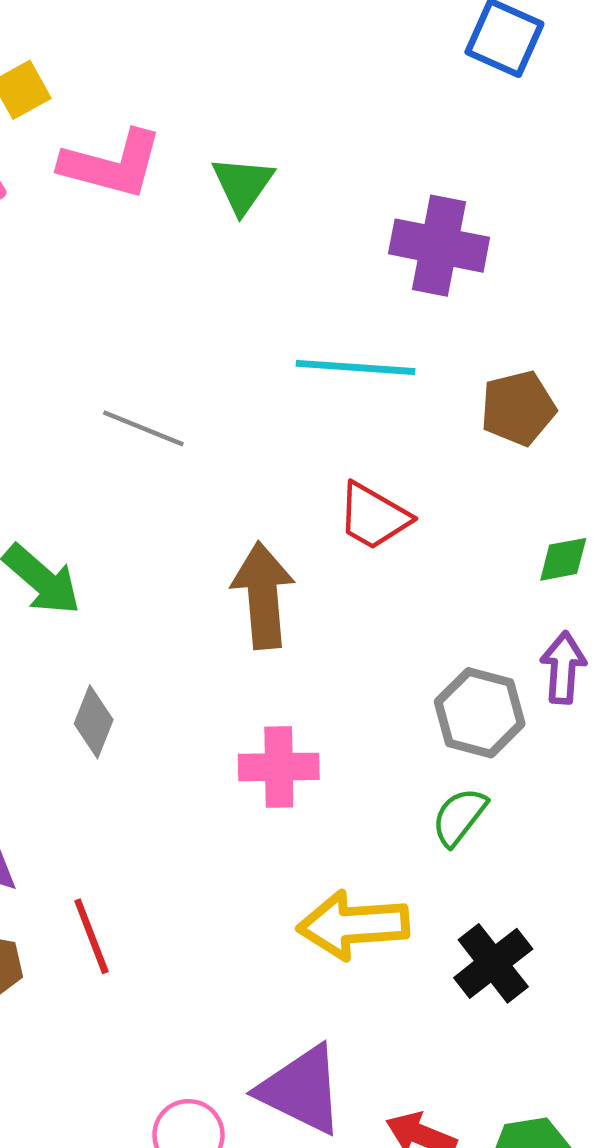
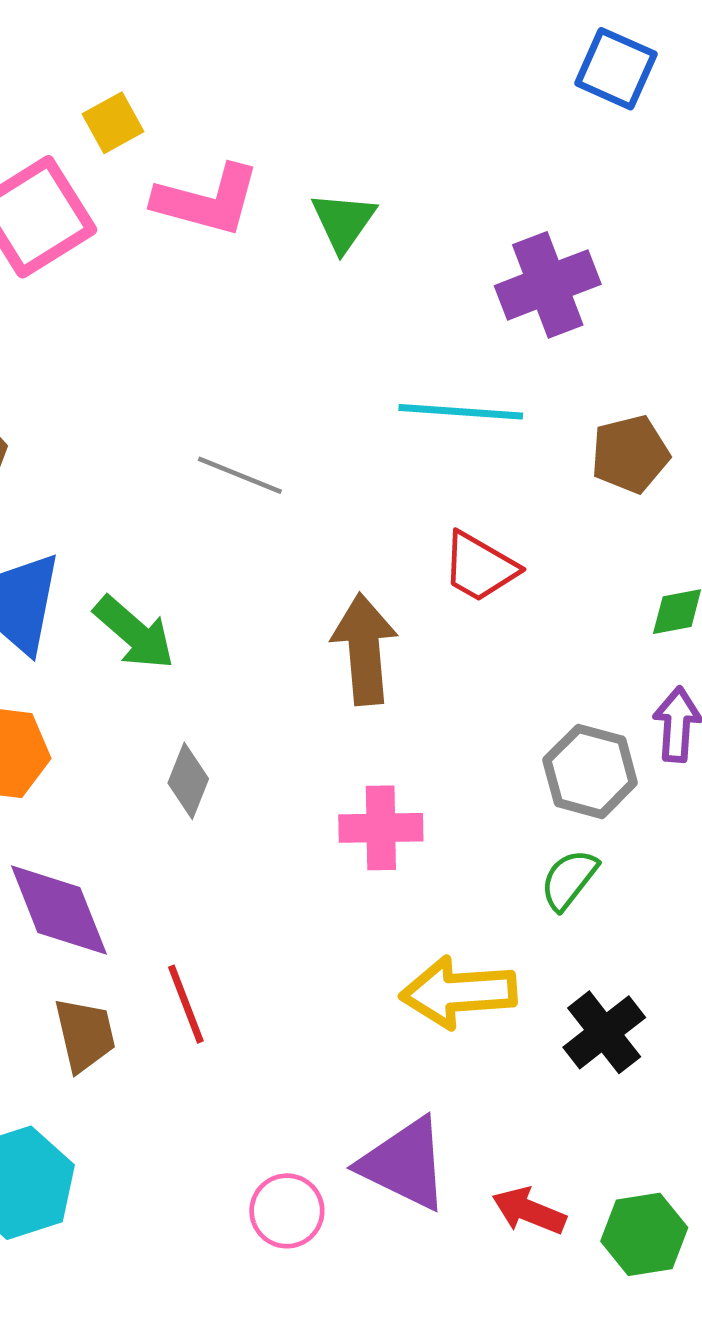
purple cross: (439, 246) -> (548, 285), turned -32

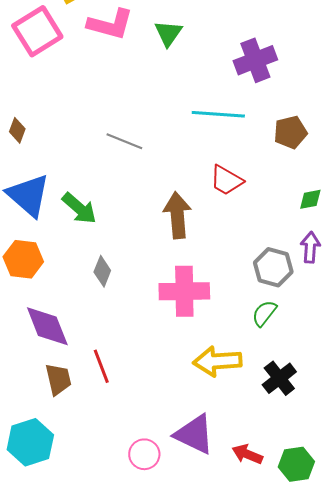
pink cross: (381, 828) -> (184, 291), size x1.4

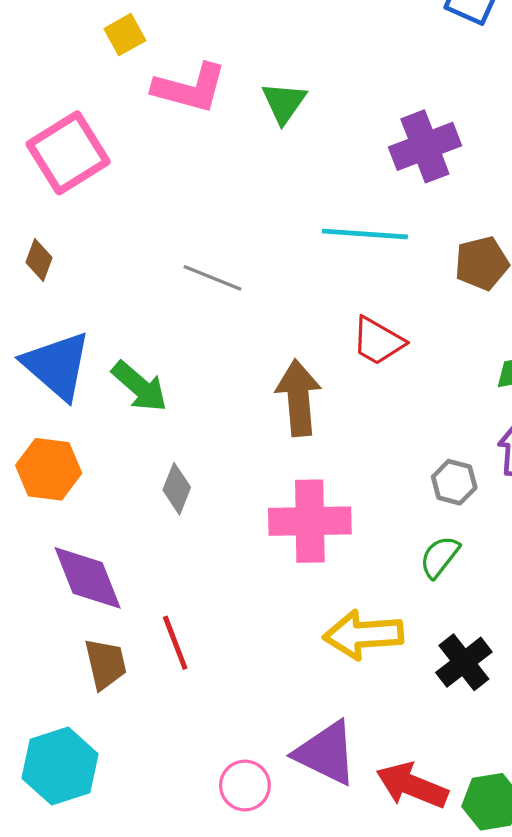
pink square: (37, 31) -> (68, 153), moved
gray hexagon: (273, 267) -> (454, 482), size x0.7
red arrow: (247, 454) -> (412, 786), size x1.4

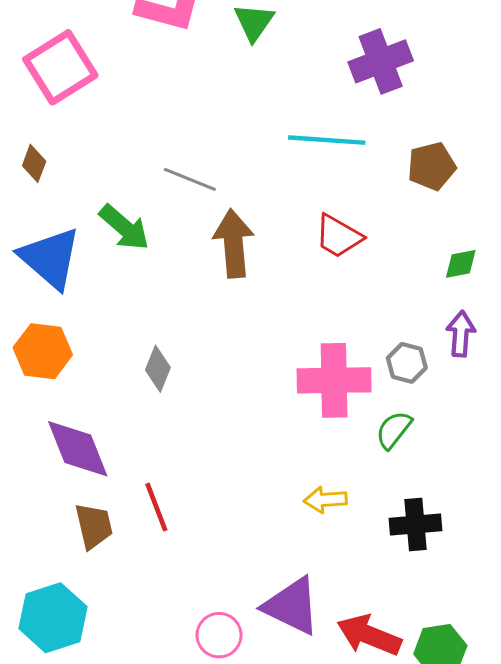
green arrow: (139, 386) -> (124, 227), moved
brown arrow: (298, 398) -> (234, 243), moved
pink cross: (310, 521) -> (334, 380), moved
yellow arrow: (363, 635) -> (325, 500), size x0.6
black cross: (464, 662) -> (416, 524), turned 33

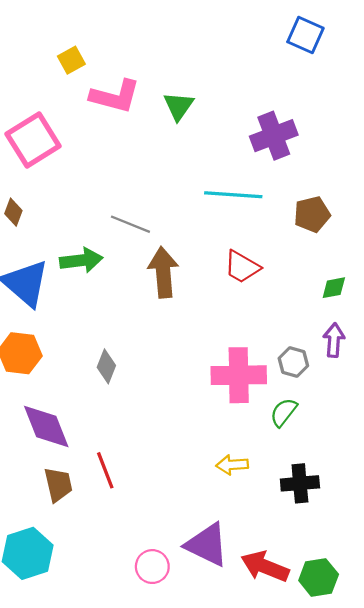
green arrow: (124, 227) -> (81, 260), turned -48

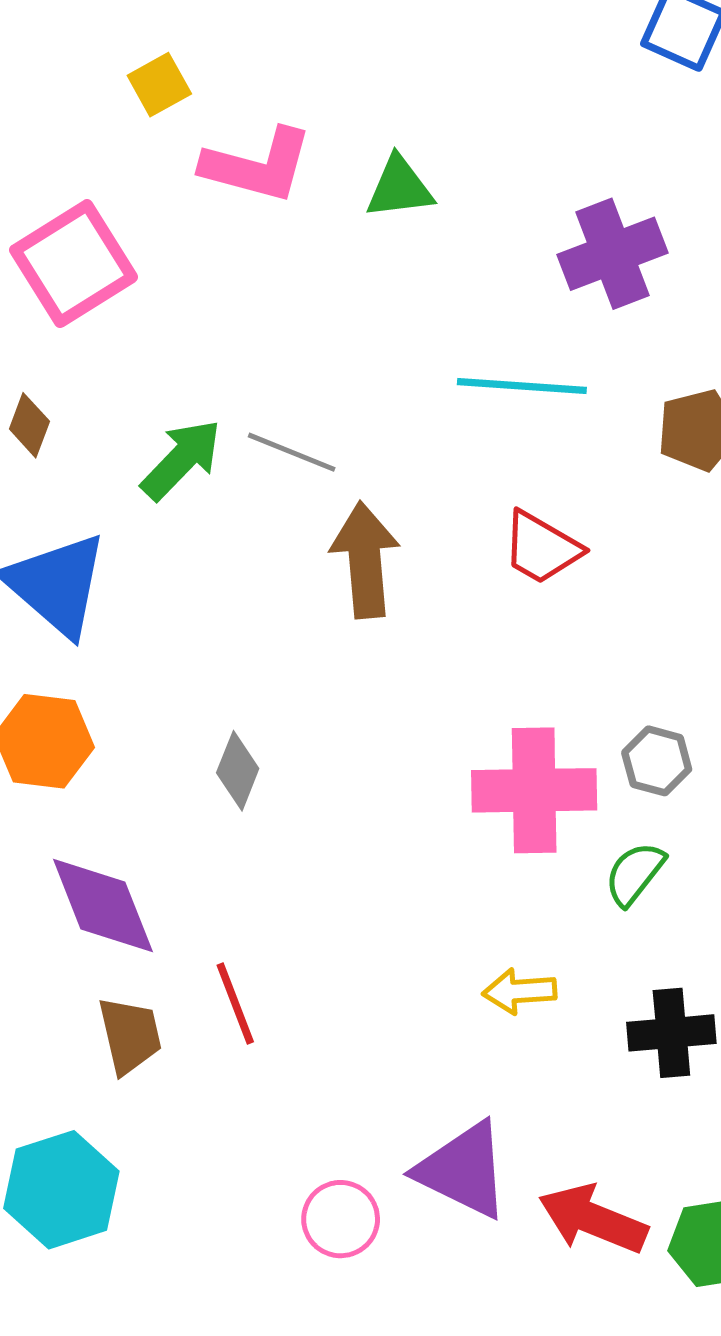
green triangle: (179, 106) -> (399, 188), turned 48
green arrow: (81, 260) -> (181, 460), moved, turned -39

